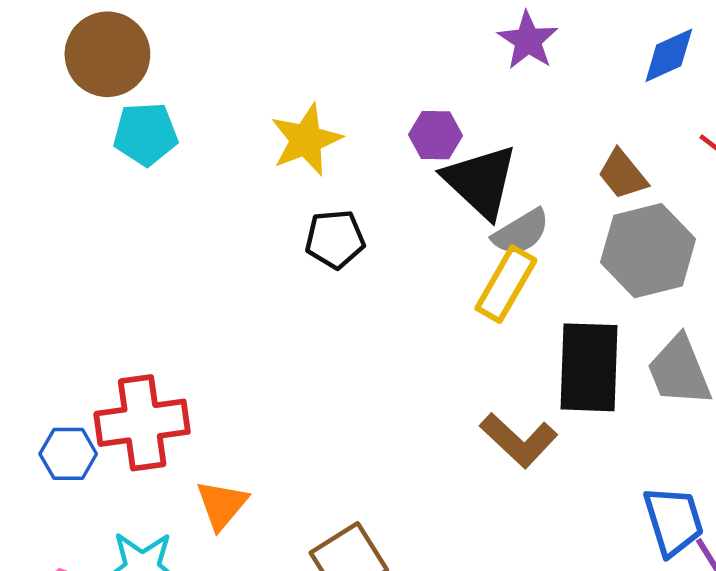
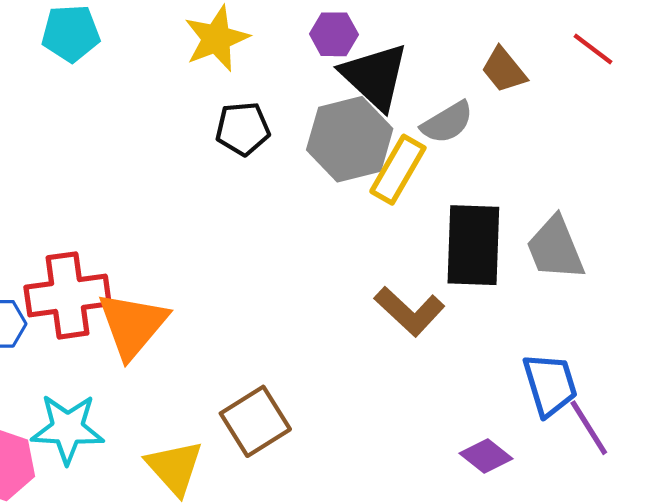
gray semicircle: (521, 232) -> (447, 122), moved
gray hexagon: (648, 251) -> (350, 139), moved
orange triangle: (222, 505) -> (133, 325), moved, size x1.5

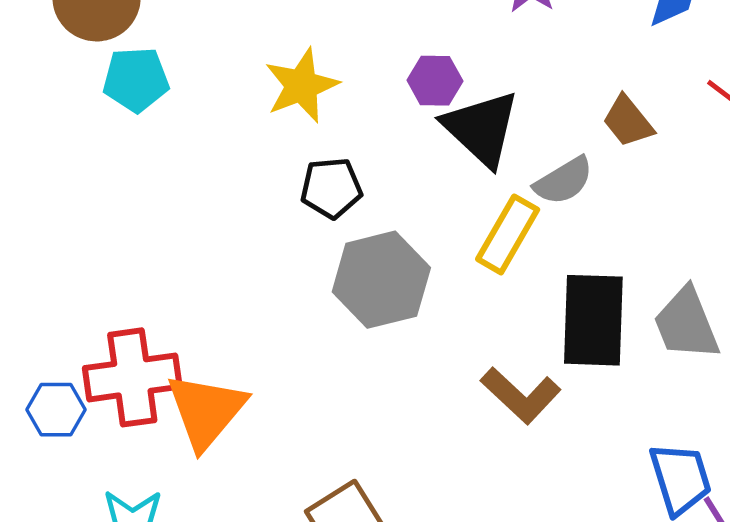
gray hexagon: (350, 139) -> (381, 280), moved

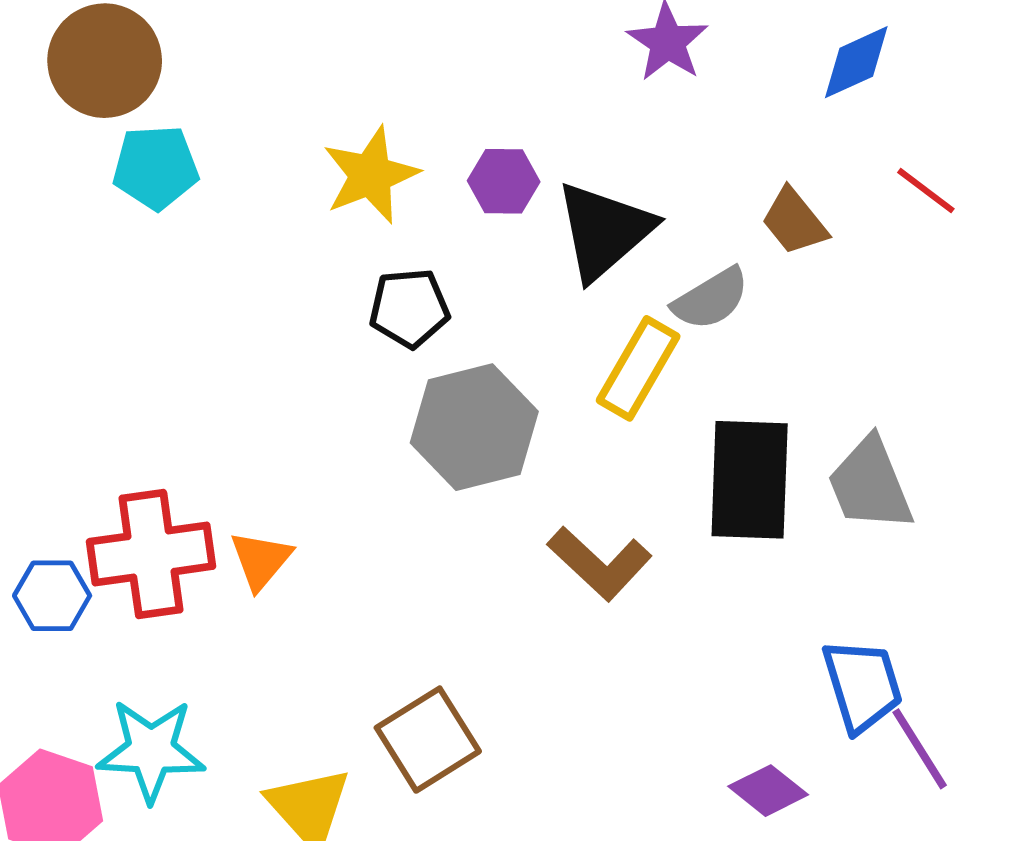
purple hexagon: (435, 81) -> (504, 181), moved
black triangle: (481, 128) -> (604, 231), turned 36
brown L-shape: (521, 395) -> (600, 563), moved
orange triangle: (206, 411) -> (261, 560), moved, size x0.6

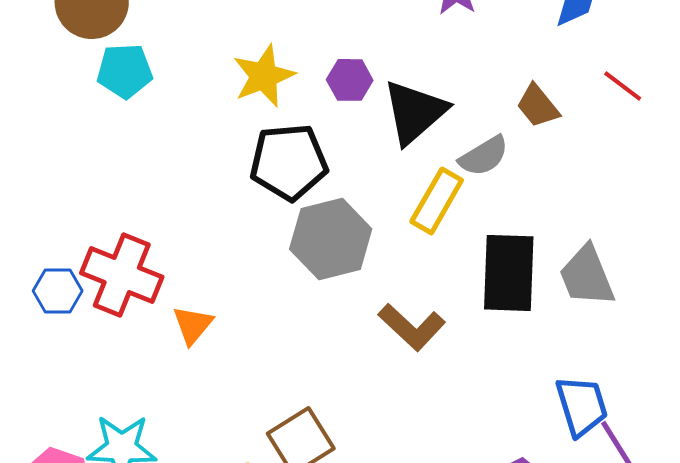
black pentagon: (409, 308) -> (289, 162), size x1.5
red cross: (151, 554) -> (122, 275), moved, turned 30
blue hexagon: (52, 596) -> (58, 291), moved

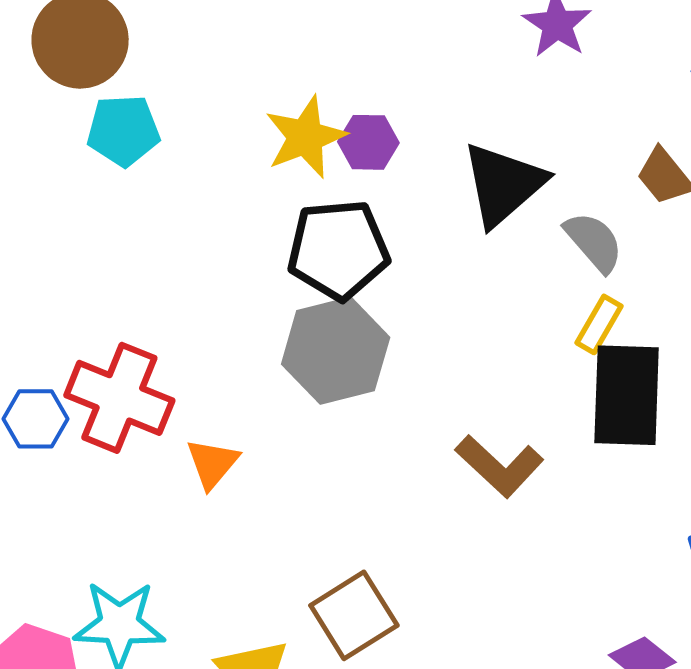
purple hexagon: (350, 80) -> (368, 142), moved
gray semicircle: (484, 156) -> (594, 242), turned -100
yellow rectangle: (437, 201) -> (599, 324), moved, size x0.7
gray hexagon: (331, 239) -> (336, 351), moved

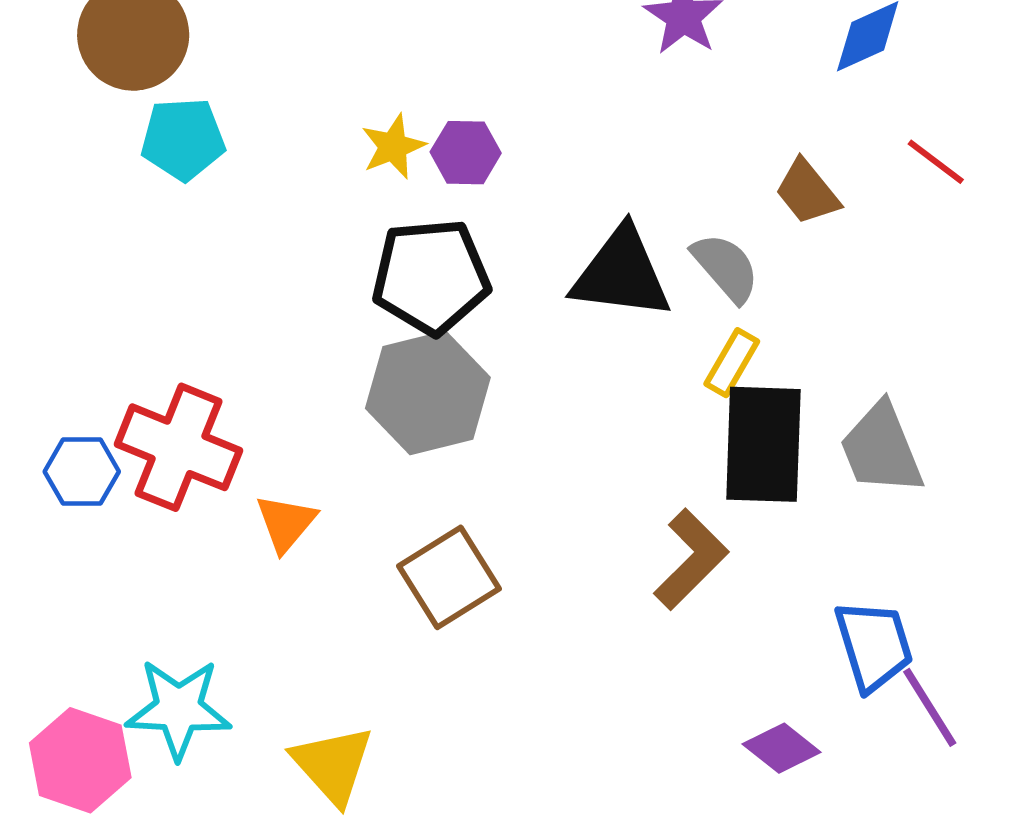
yellow star: (305, 137) -> (393, 147), size x0.7
black triangle: (503, 184) -> (621, 274), moved, turned 48
brown L-shape: (499, 466) -> (691, 559), moved, turned -88
brown square: (354, 615) -> (449, 577), moved

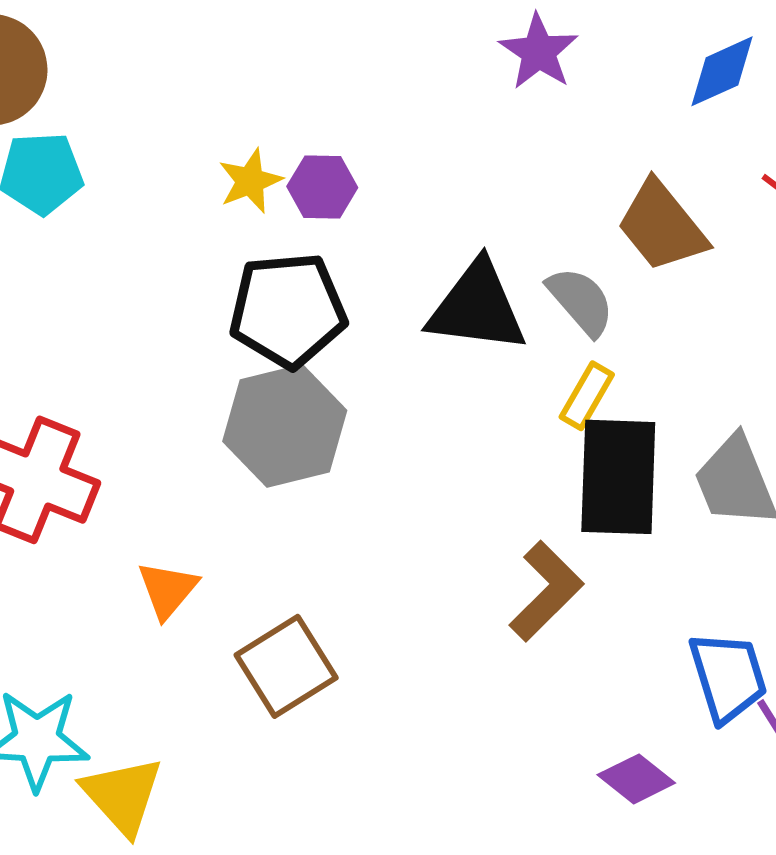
brown trapezoid: (807, 192) -> (662, 226), size x1.4
orange triangle: (286, 523) -> (168, 590), moved
brown square: (449, 577) -> (286, 666), moved
yellow triangle: (333, 765) -> (122, 795), moved

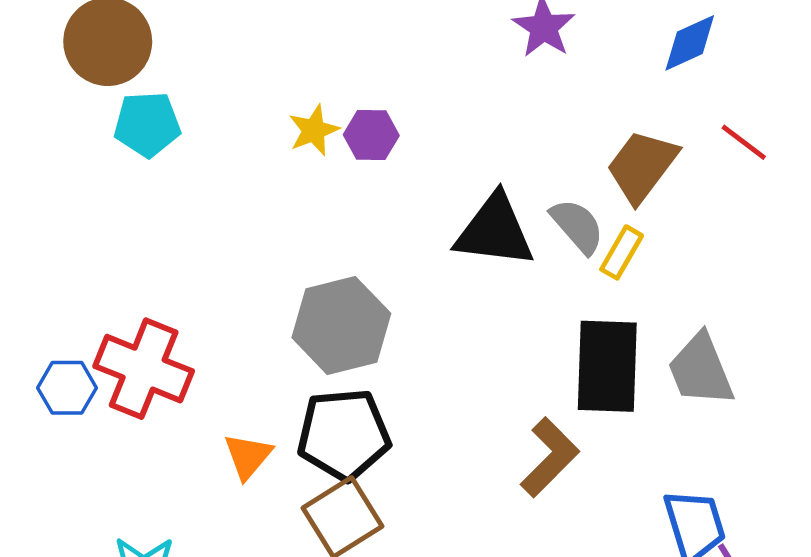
brown trapezoid: (662, 226) -> (642, 166), turned 76
black pentagon: (288, 310) -> (344, 435), moved
yellow rectangle: (587, 396) -> (622, 252), moved

